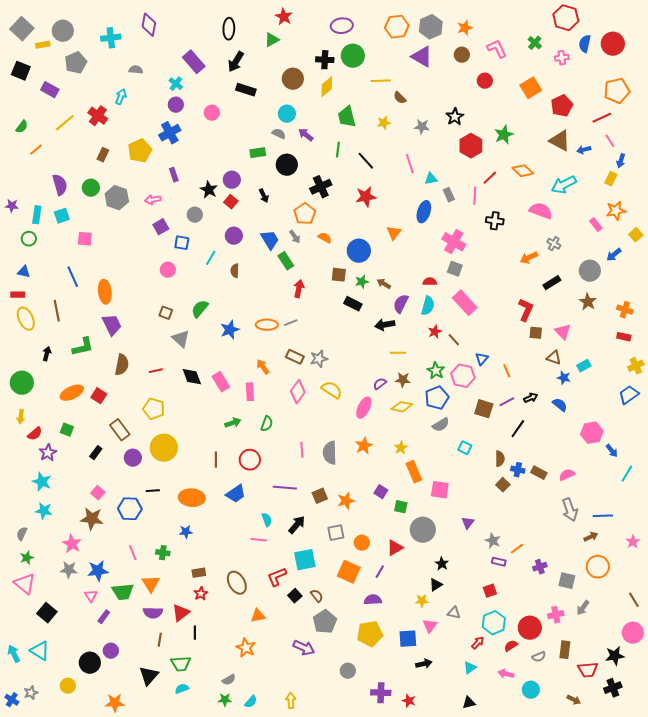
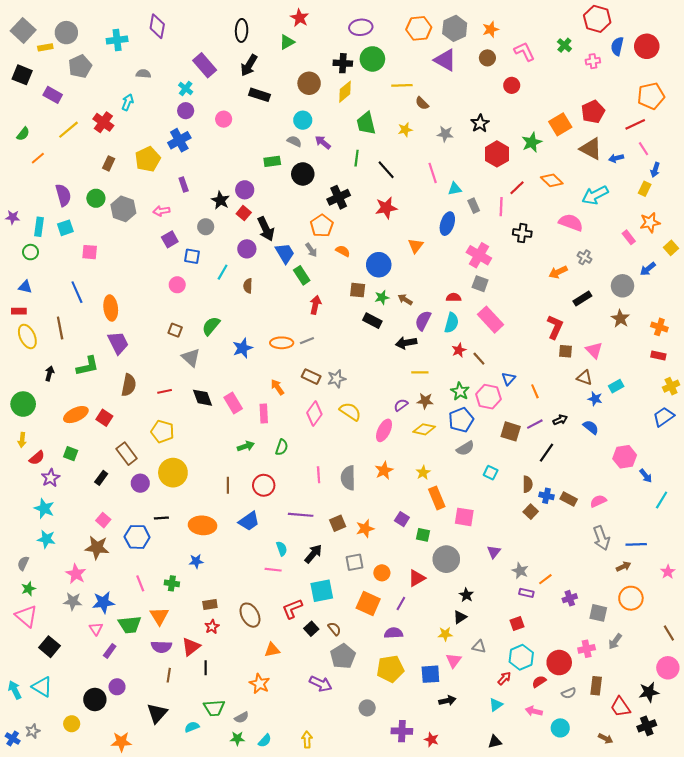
orange square: (531, 88) -> (560, 124), moved
black arrow: (264, 196) -> (266, 229), moved, size x1.6
green trapezoid: (181, 664) -> (214, 708), moved
red trapezoid: (588, 670) -> (620, 707), turned 60

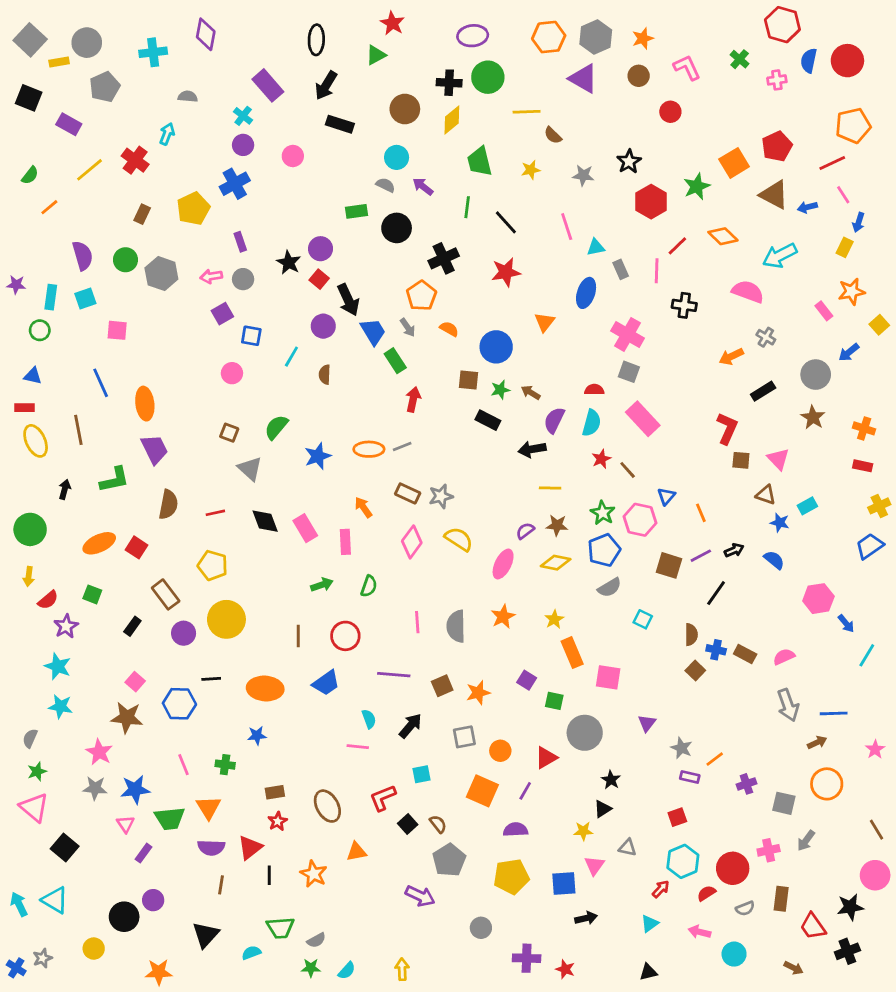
gray circle: (206, 227) -> (243, 279), moved
cyan square: (322, 591) -> (421, 774), size x0.6
orange star: (259, 684) -> (314, 874), moved

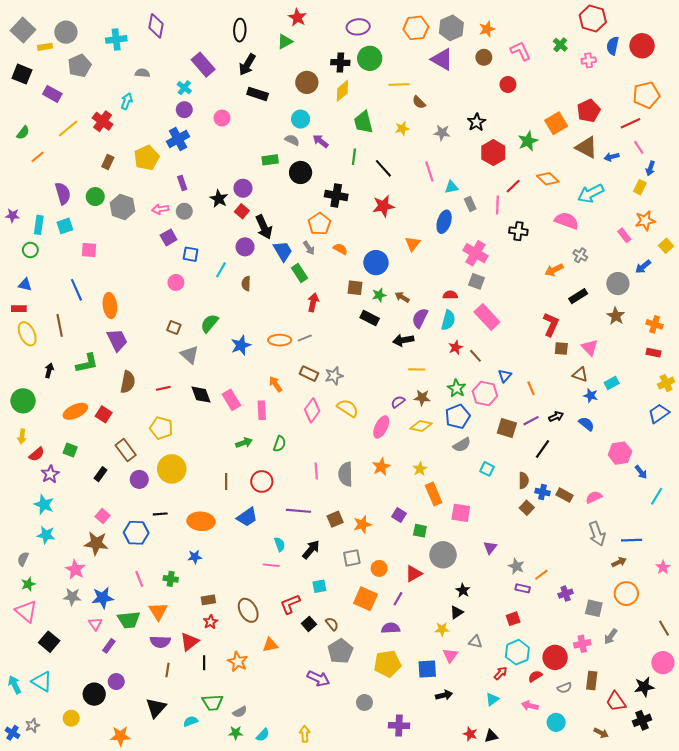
black cross: (444, 258) -> (336, 196), turned 35
red star: (565, 969) -> (470, 734), moved

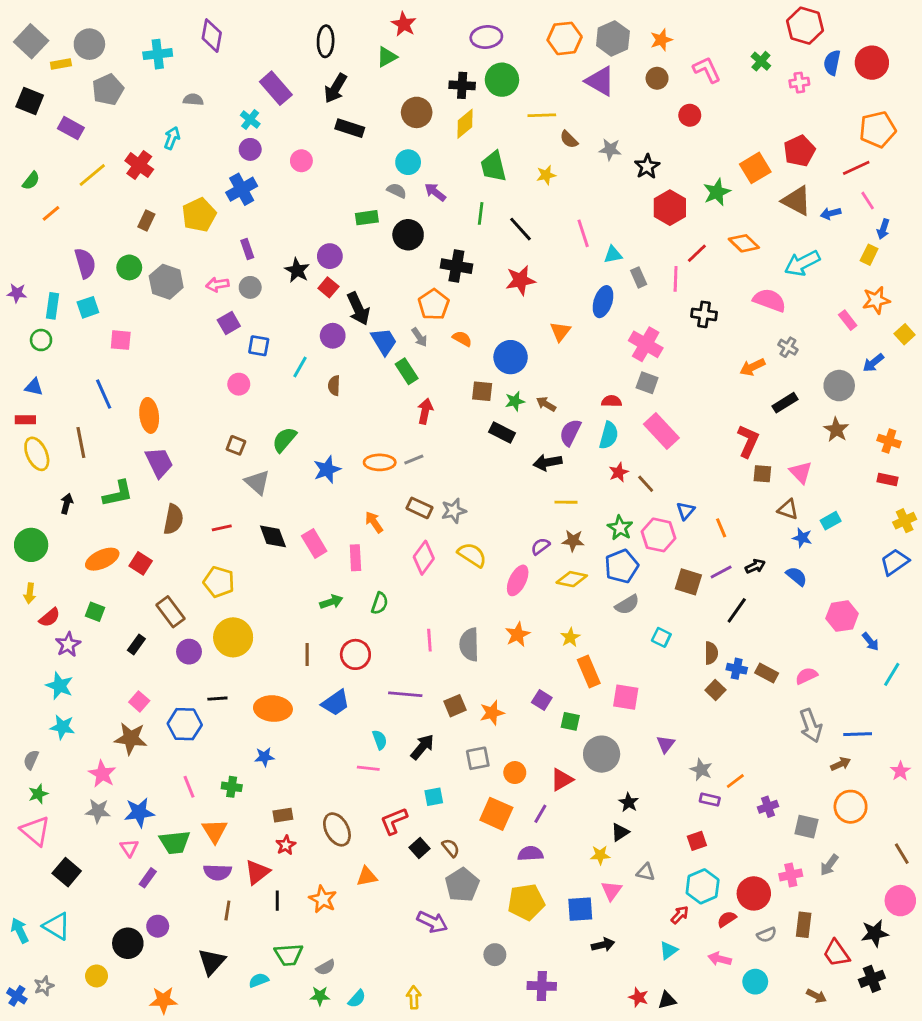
gray star: (442, 133) -> (610, 149), moved

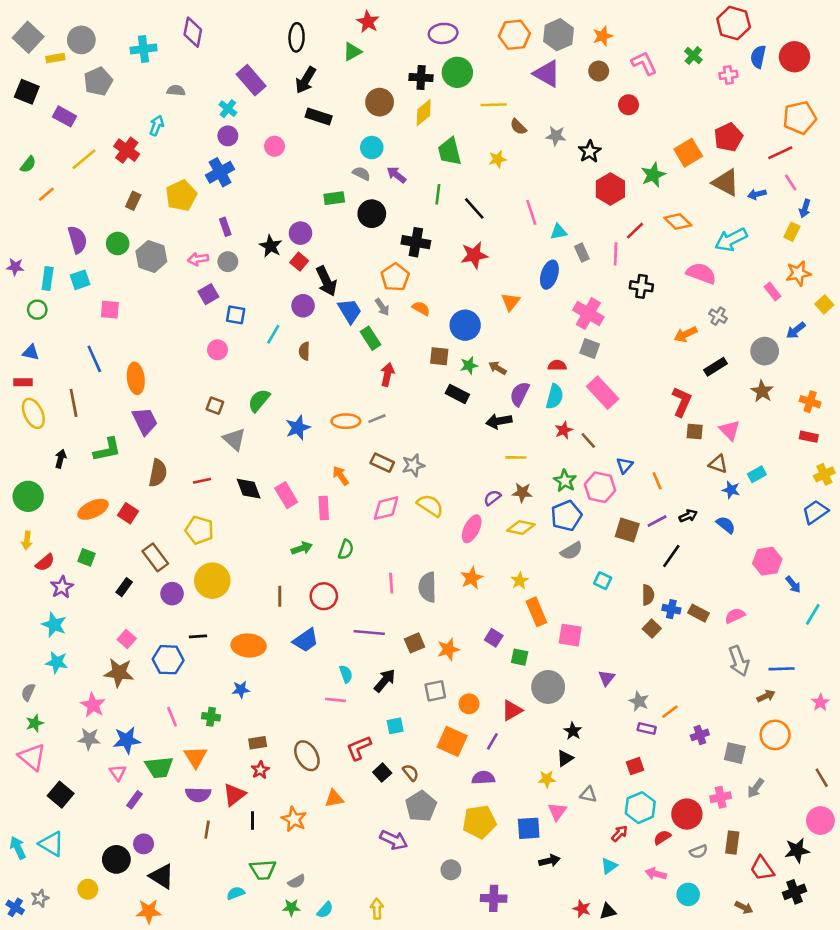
pink diamond: (424, 558) -> (386, 508), turned 40
black triangle: (212, 962) -> (162, 876), moved, turned -40

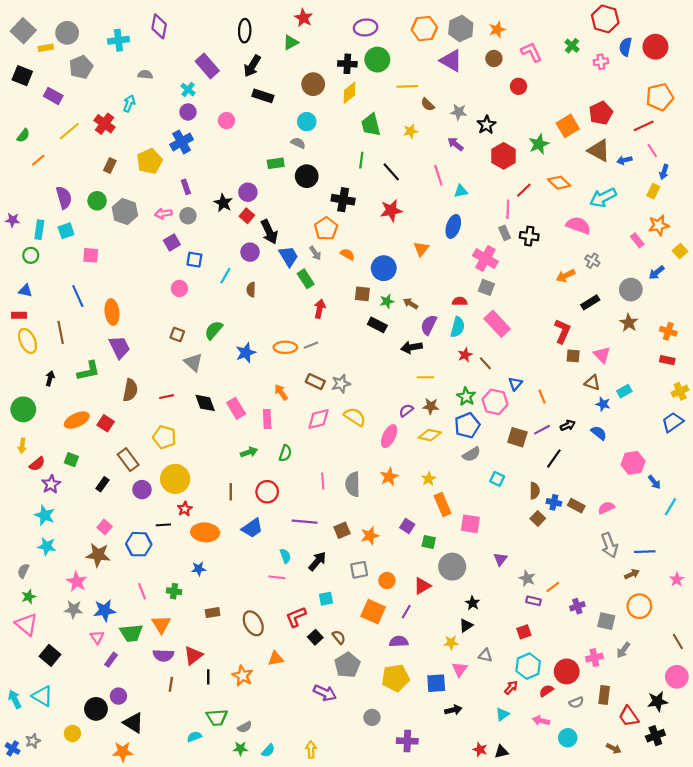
purple arrow: (396, 175) -> (455, 144), moved
gray rectangle: (582, 253) -> (505, 233), moved
red star: (260, 770) -> (185, 509), moved

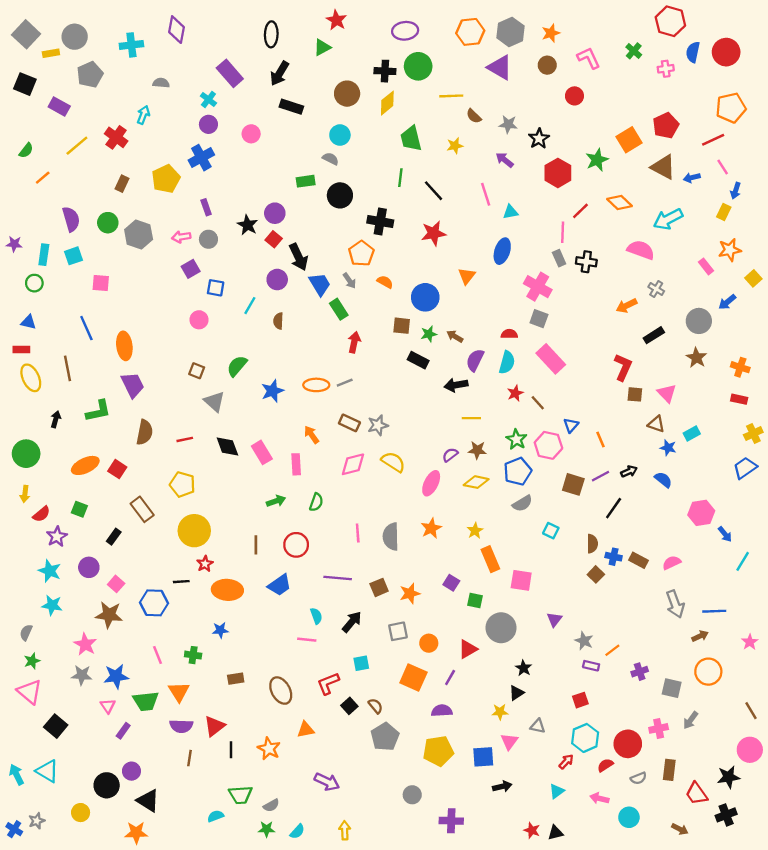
purple circle: (142, 490) -> (89, 567), moved
purple arrow: (325, 693) -> (327, 782), moved

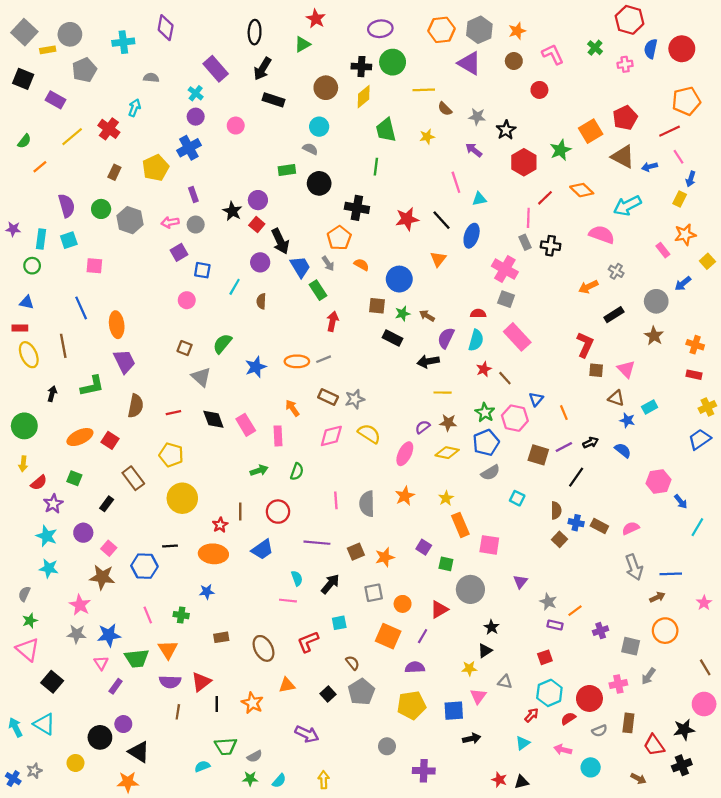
black line: (434, 191) -> (442, 220), moved
red star: (205, 564) -> (220, 525), moved
black square: (349, 706) -> (328, 694), moved

